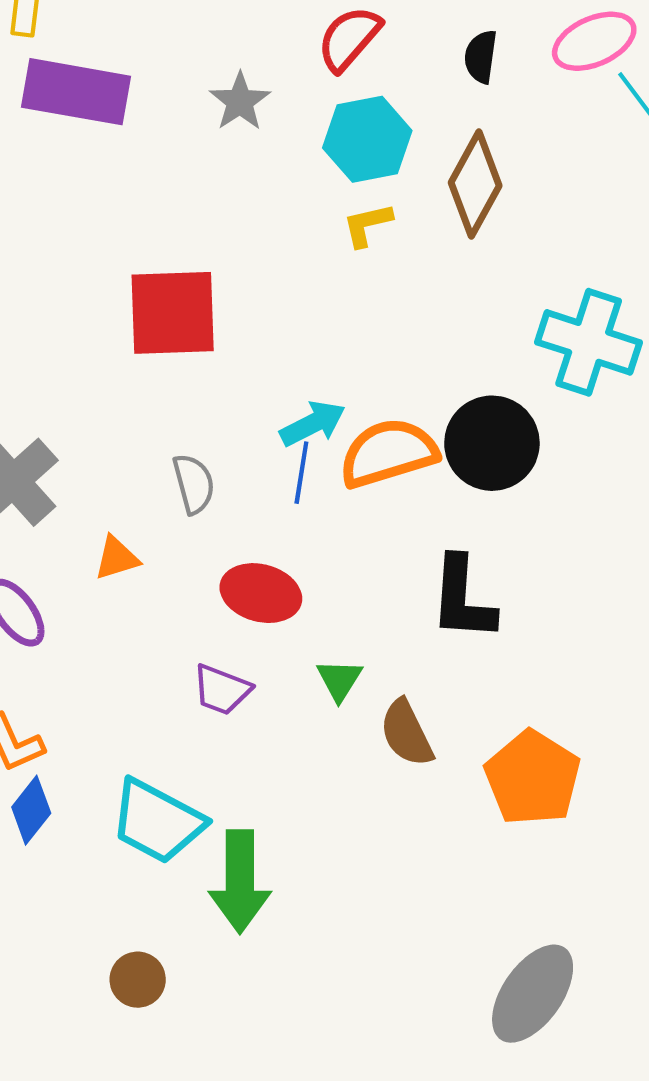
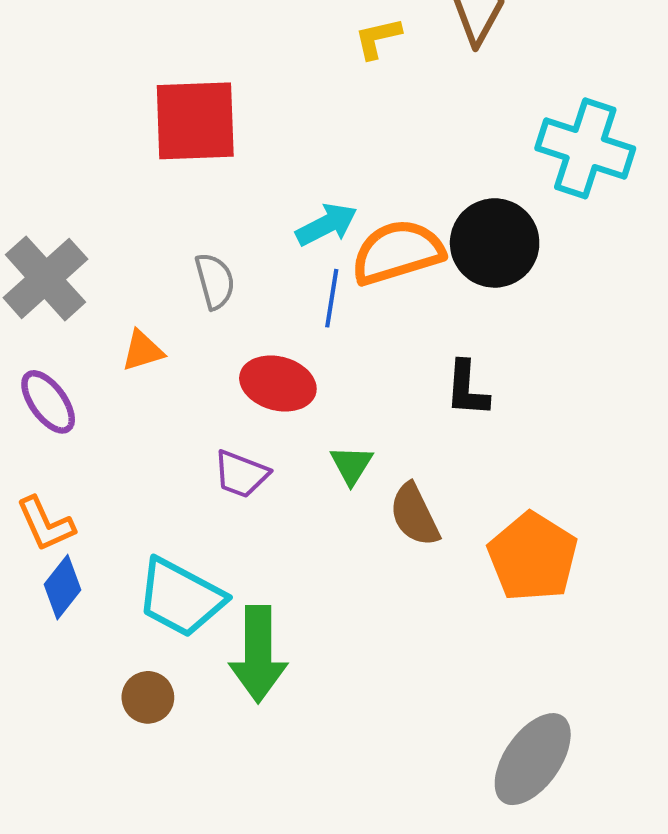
blue line: (301, 473) -> (332, 298), moved
black L-shape: (463, 599) -> (467, 389), size x0.7
brown circle: (138, 980) -> (148, 697), moved

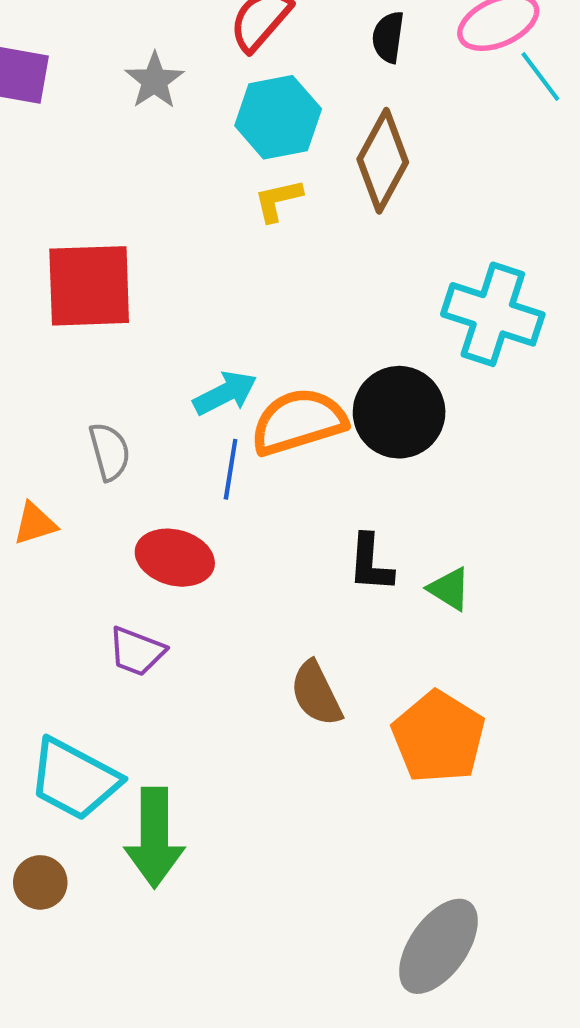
green triangle: (351, 465) -> (449, 589), moved, turned -30

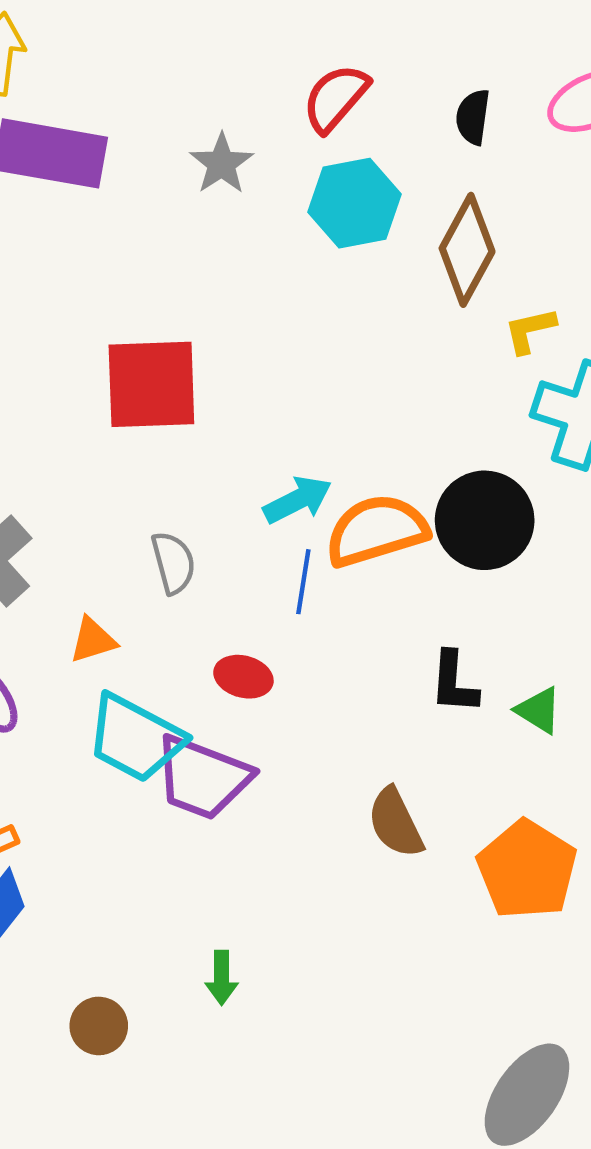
yellow L-shape: (278, 200) -> (530, 330), moved
red ellipse: (175, 558) -> (243, 677), size x0.7
purple trapezoid: (137, 651) -> (203, 778), size x1.6
cyan trapezoid: (74, 779) -> (135, 738), moved
green arrow: (154, 838) -> (222, 978), size x0.5

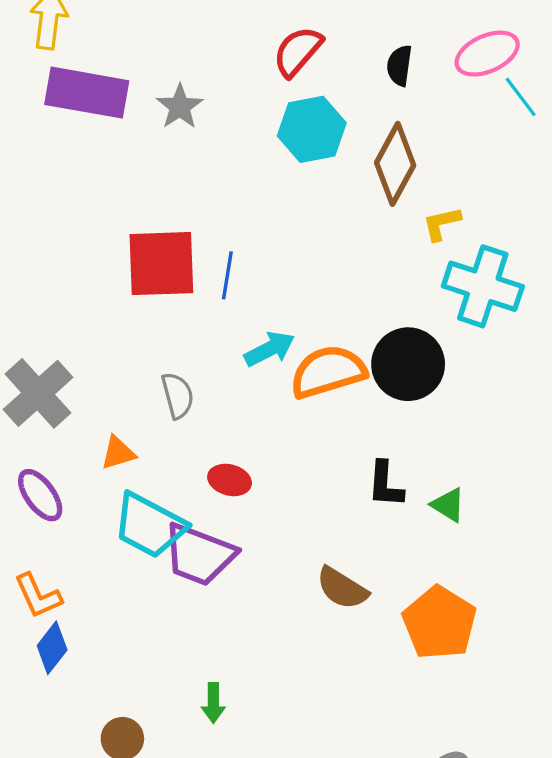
gray star: (222, 164) -> (180, 107), moved
blue line: (303, 582) -> (227, 275), moved
brown semicircle: (395, 823) -> (342, 588), turned -32

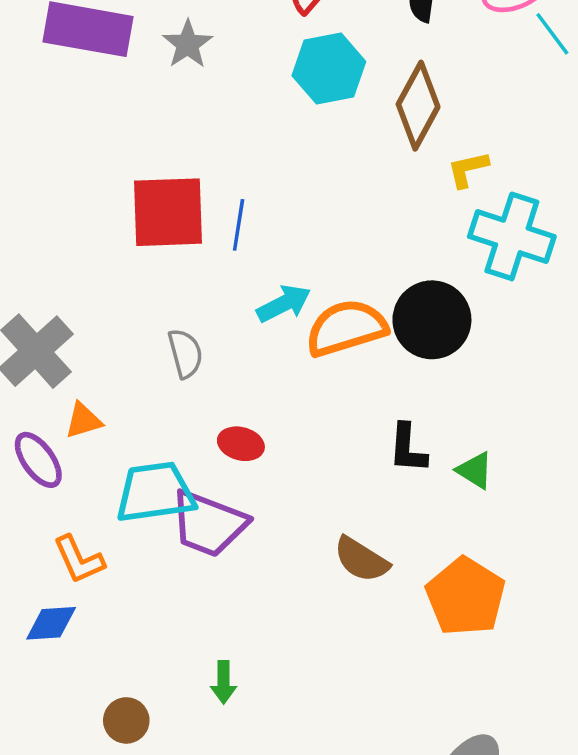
orange triangle: (118, 453) -> (83, 421), moved
cyan trapezoid: (149, 525) -> (155, 492), turned 144
orange L-shape: (38, 596) -> (79, 560), moved
blue diamond: (52, 648) -> (51, 623), turned 48

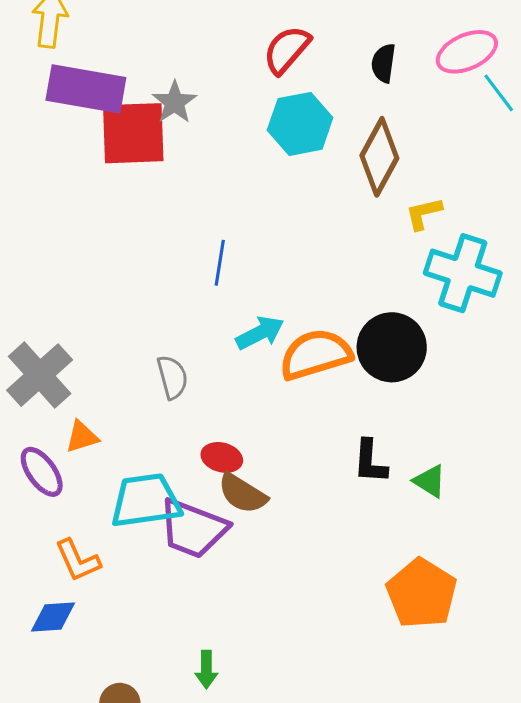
red square: (168, 212) -> (133, 133), moved
brown semicircle: (361, 560) -> (242, 493), moved

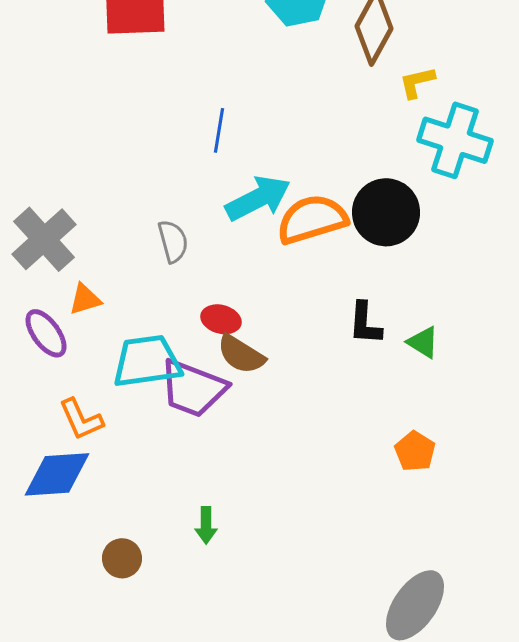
cyan arrow: (260, 333) -> (258, 198), size x1.4
orange pentagon: (422, 593) -> (415, 451), size x0.6
blue diamond: (53, 617) -> (57, 474), size x1.5

